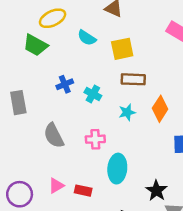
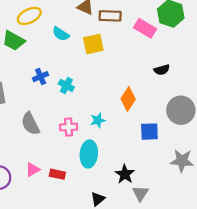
brown rectangle: (133, 79) -> (110, 16), moved
cyan star: (127, 112) -> (98, 120), moved

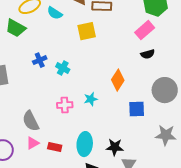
pink rectangle: (145, 28) -> (145, 30), moved, turned -72
cyan semicircle: (61, 34) -> (55, 13), moved
gray semicircle: (30, 124) -> (31, 121), moved
cyan ellipse: (89, 154) -> (85, 144), moved
black star: (125, 174) -> (115, 147), turned -30

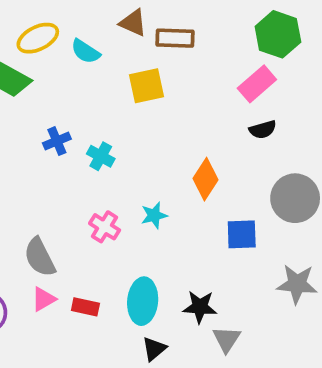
pink cross: (65, 105) -> (105, 227), turned 35

